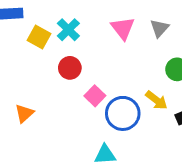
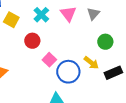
cyan cross: (68, 30) -> (41, 15), moved

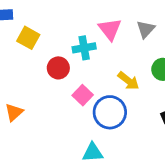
cyan cross: (41, 15) -> (84, 48), moved, turned 35
yellow arrow: (91, 63) -> (128, 81), moved

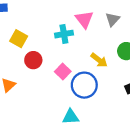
yellow square: (28, 38) -> (19, 39), moved
red circle: (58, 68) -> (33, 60), moved

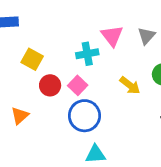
pink square: (63, 71) -> (78, 85), moved
blue circle: (84, 85) -> (84, 116), moved

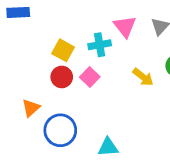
yellow square: (32, 59) -> (63, 50), moved
blue circle: (84, 116) -> (60, 130), moved

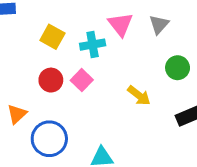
yellow square: (63, 50) -> (52, 37), moved
yellow arrow: (143, 77) -> (139, 96), moved

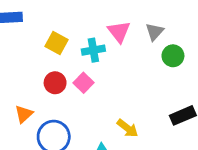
green circle: (178, 68) -> (173, 56), moved
yellow arrow: (139, 96) -> (128, 128), moved

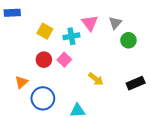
yellow arrow: (128, 128) -> (96, 79), moved

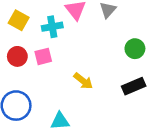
green circle: (128, 40) -> (135, 49), moved
pink square: (64, 60) -> (43, 56), turned 32

